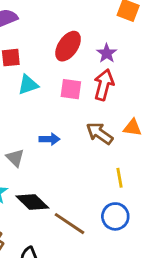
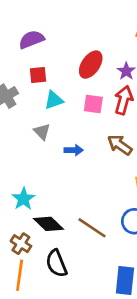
gray triangle: (15, 158) -> (42, 132), moved
black diamond: (32, 202) -> (49, 224), moved

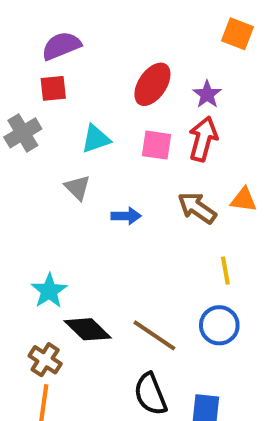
red square: (38, 75) -> (53, 88), moved
black semicircle: (56, 263) -> (150, 394), moved

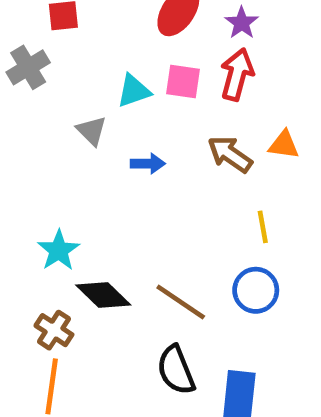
cyan triangle: (96, 139) -> (134, 91), moved

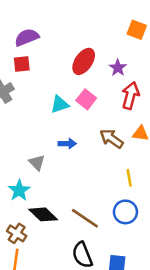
red arrow: (237, 74) -> (130, 96), moved
pink square: (183, 81) -> (86, 99), turned 30
gray triangle: (92, 131) -> (37, 163), moved

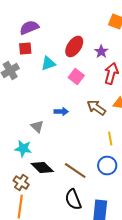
cyan triangle: (60, 104) -> (48, 64), moved
cyan star: (19, 190) -> (23, 148), turned -30

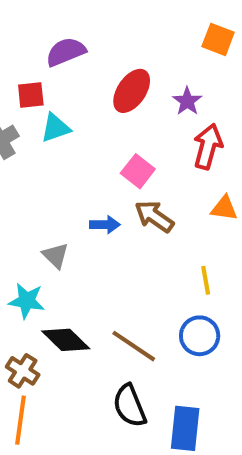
purple semicircle: (29, 28) -> (66, 52), moved
cyan triangle: (48, 64) -> (56, 128), moved
pink square: (76, 76) -> (138, 171), moved
brown arrow: (96, 108) -> (154, 216), moved

